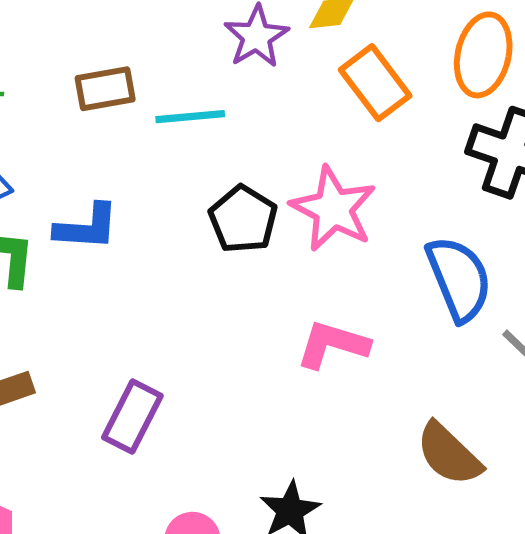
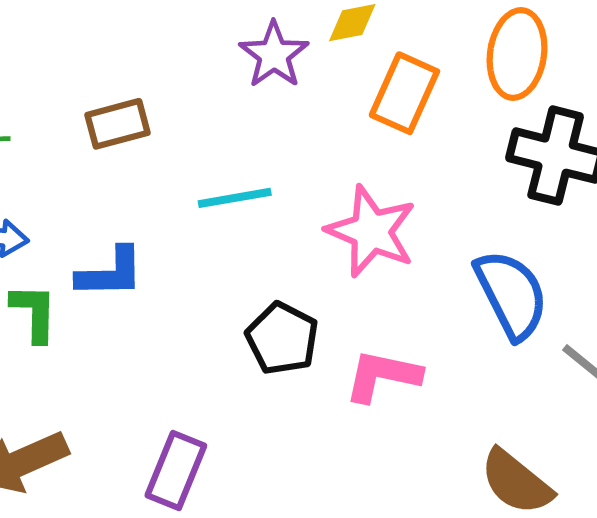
orange rectangle: (375, 83) -> (404, 93), turned 66
cyan line: (190, 117) -> (235, 198), moved
black pentagon: (243, 219) -> (282, 338), moved

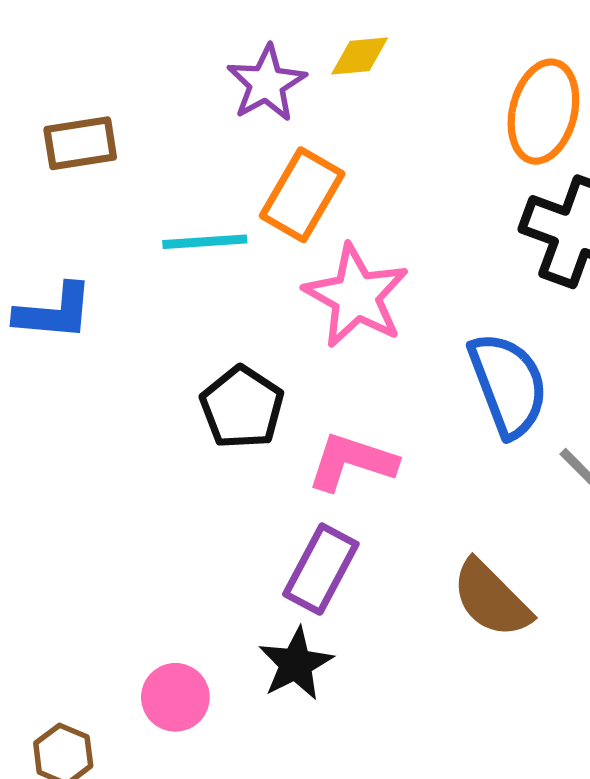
orange rectangle: (404, 93) -> (302, 195), moved
purple rectangle: (176, 470) -> (321, 569), moved

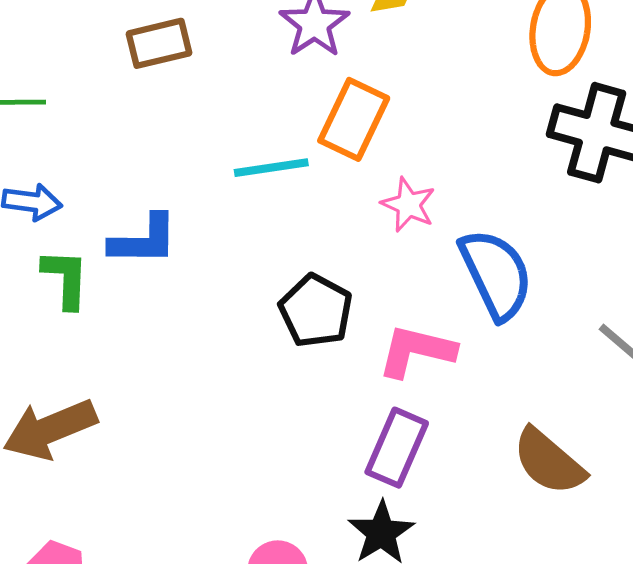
brown rectangle: (80, 143) -> (159, 43), moved
pink star: (356, 296) -> (408, 205), size x0.6
blue semicircle: (508, 385) -> (496, 274), moved

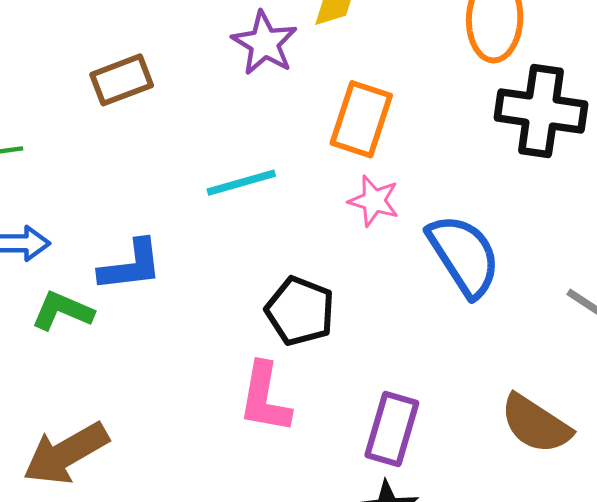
orange rectangle: (354, 119) -> (361, 119), moved
green L-shape: (66, 279) -> (62, 311), turned -62
pink L-shape: (416, 351) -> (265, 398), moved, turned -86

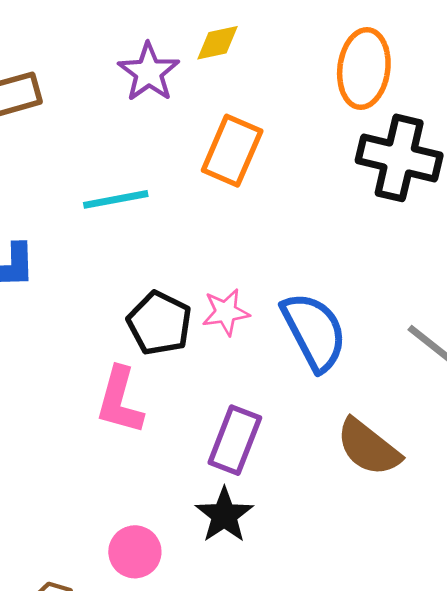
pink star: (374, 201) -> (226, 312), moved, turned -30
blue semicircle: (464, 255) -> (314, 331), moved

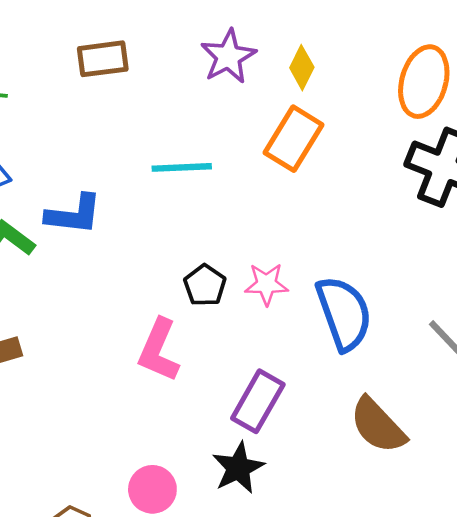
yellow diamond: (218, 43) -> (302, 68), moved, turned -60
black pentagon: (159, 323) -> (205, 285), size x0.7

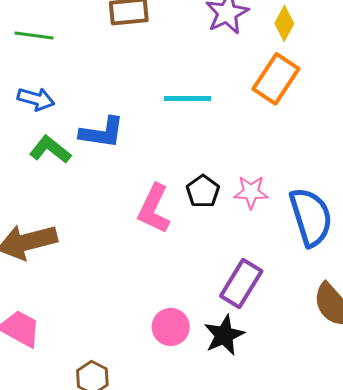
pink L-shape: (159, 350) -> (154, 209), moved
pink circle: (152, 489) -> (171, 327), moved

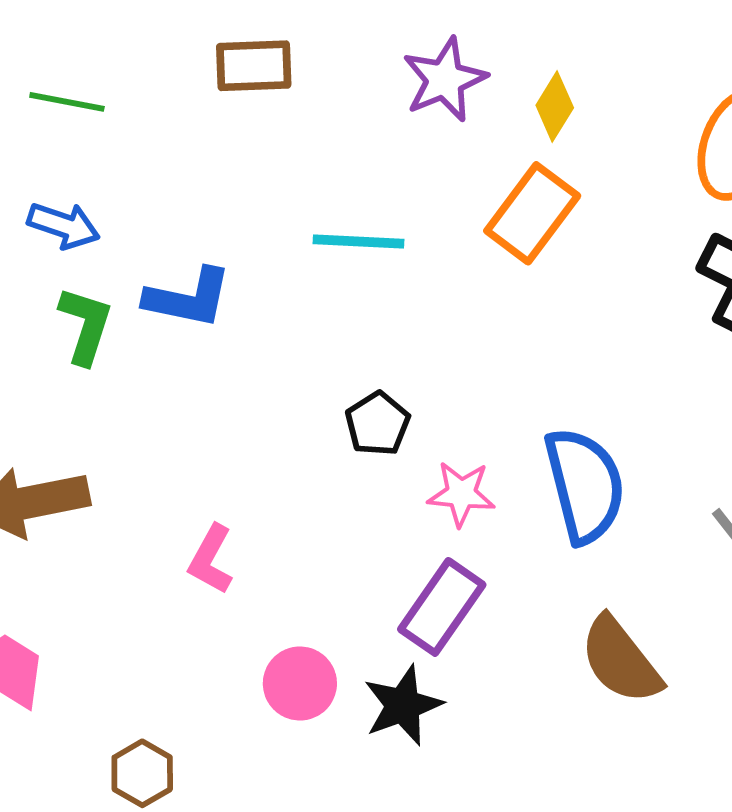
green L-shape: (50, 150) -> (86, 325), turned 66
pink star: (251, 192) -> (461, 494), moved
pink L-shape: (154, 209) -> (211, 559), moved, size x0.7

